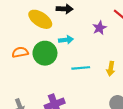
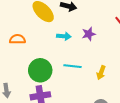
purple star: (100, 28) -> (89, 34), moved
green circle: (45, 53) -> (40, 70), moved

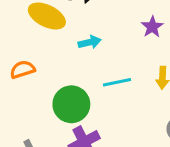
purple star: (89, 34) -> (152, 27), moved

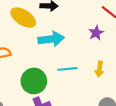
cyan arrow: (90, 42) -> (51, 39), size x1.6

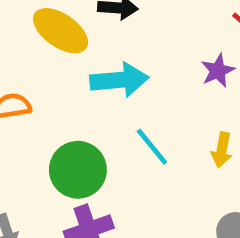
cyan line: (67, 69) -> (152, 147), turned 54

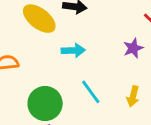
cyan arrow: (119, 80) -> (73, 50), size x0.7

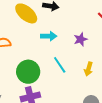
purple star: (133, 48) -> (81, 39), moved

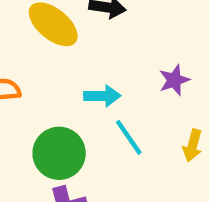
cyan arrow: (49, 36) -> (102, 96), moved

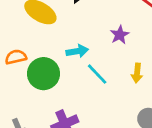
green circle: (59, 153) -> (43, 74), moved

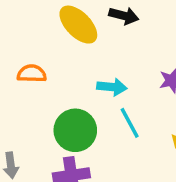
green circle: (43, 74) -> (75, 130), moved

